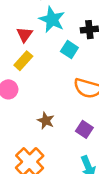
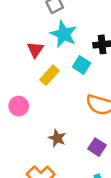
yellow rectangle: (23, 61) -> (50, 75), moved

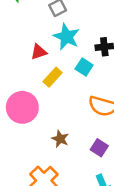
red triangle: (35, 50) -> (39, 52), turned 36
pink circle: (19, 106) -> (22, 107), size x1.6

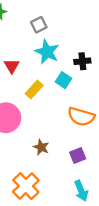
red triangle: (39, 52) -> (12, 66), moved, turned -42
purple square: (99, 148) -> (78, 155), turned 35

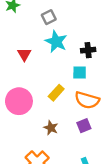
cyan square: (64, 80) -> (80, 72), moved, turned -32
yellow rectangle: (34, 89) -> (56, 93), moved
purple square: (78, 155) -> (84, 126), moved

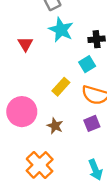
cyan square: (80, 72) -> (87, 64), turned -32
pink circle: (19, 101) -> (22, 112), moved

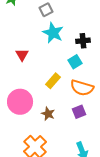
red triangle: (25, 44) -> (22, 55), moved

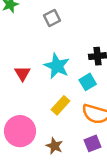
cyan star: (53, 33) -> (57, 66), moved

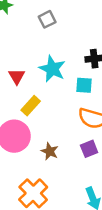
cyan square: (88, 82) -> (84, 85), turned 35
yellow rectangle: (61, 105) -> (31, 106), moved

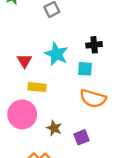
yellow rectangle: (31, 106) -> (37, 87), turned 54
purple square: (89, 149) -> (82, 137), moved

